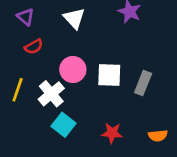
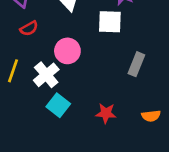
white square: (109, 75) -> (110, 22), moved

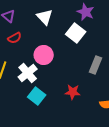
white square: (110, 22) -> (76, 33), turned 36
red star: (106, 113) -> (73, 92), moved

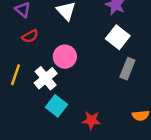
white square: (76, 33) -> (118, 37), moved
red star: (73, 92) -> (91, 120), moved

